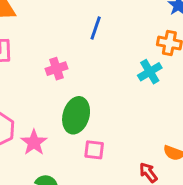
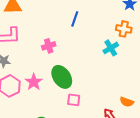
green ellipse: (76, 115) -> (62, 77), turned -50
pink star: (34, 142) -> (34, 82), moved

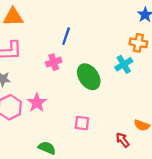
blue line: (75, 19) -> (66, 36), moved
green ellipse: (62, 77) -> (89, 77), moved

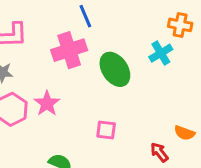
blue line: (66, 36) -> (85, 16), turned -42
pink cross: (54, 62) -> (69, 50), size x1.6

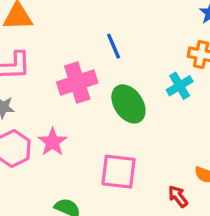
blue line: (85, 16) -> (114, 46), moved
pink square: (106, 130) -> (119, 172), size x1.6

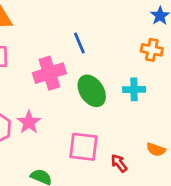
cyan cross: (180, 86) -> (134, 89), moved, turned 30
red arrow: (178, 196) -> (119, 163), moved

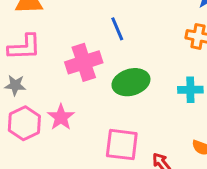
cyan cross: (134, 89) -> (190, 90), moved
green ellipse: (92, 91) -> (131, 82), turned -72

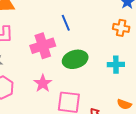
pink star: (61, 117) -> (43, 83), moved

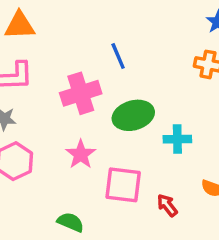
cyan cross: (116, 65) -> (177, 139), moved

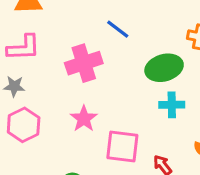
blue line: (118, 56) -> (118, 29), turned -30
green ellipse: (133, 115) -> (164, 68), moved

